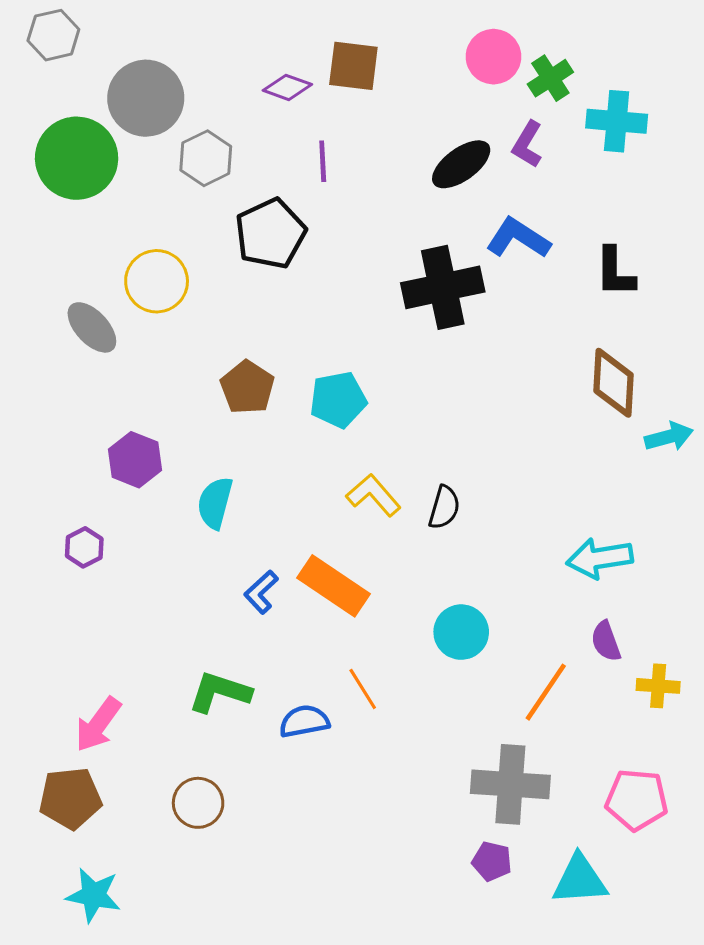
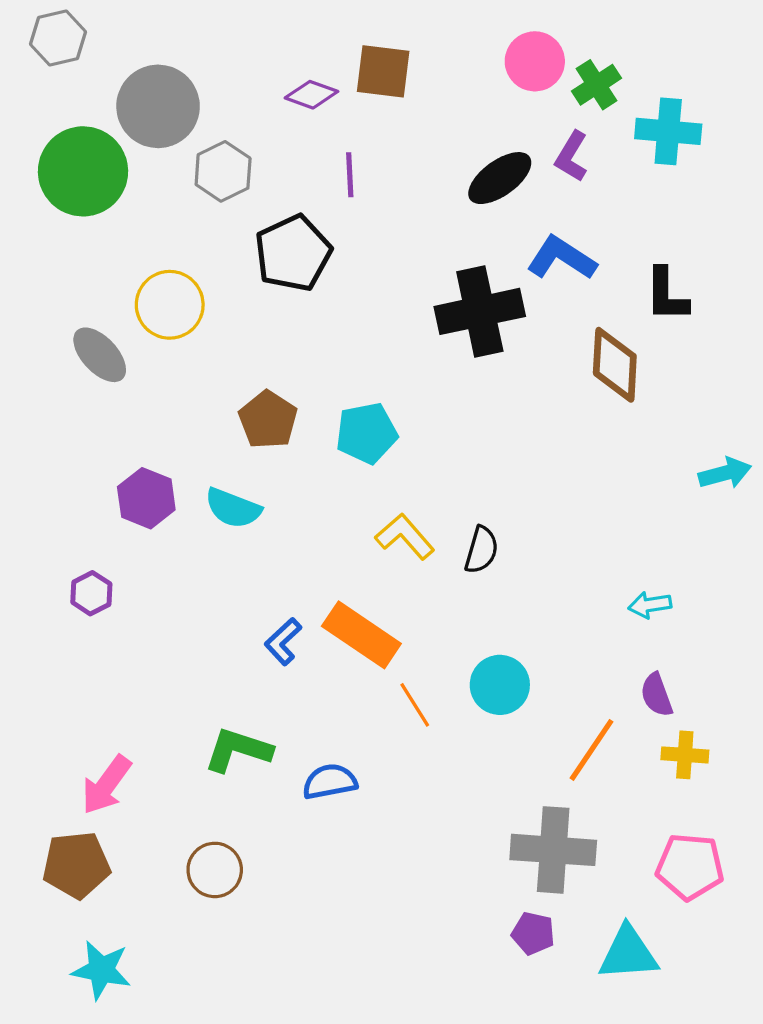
brown diamond: (614, 383) -> (615, 365), moved
cyan semicircle: (215, 503) -> (233, 508), moved, turned -84
cyan arrow: (600, 558) -> (650, 605), size x0.6
yellow cross: (658, 686) -> (685, 755), moved
orange line: (363, 689) -> (415, 705), moved

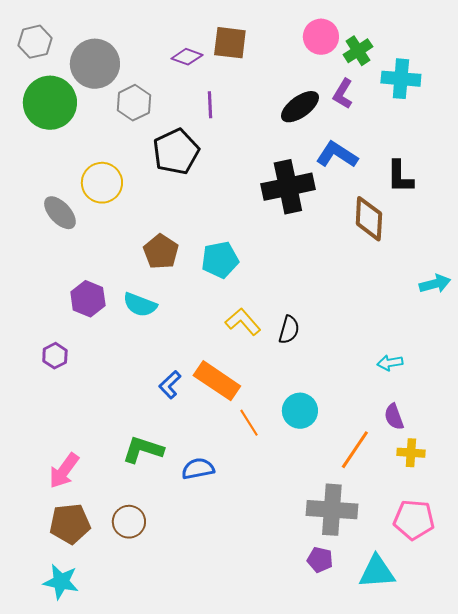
gray hexagon: (58, 38) -> (35, 42), moved
brown pentagon: (76, 865) -> (70, 524), moved

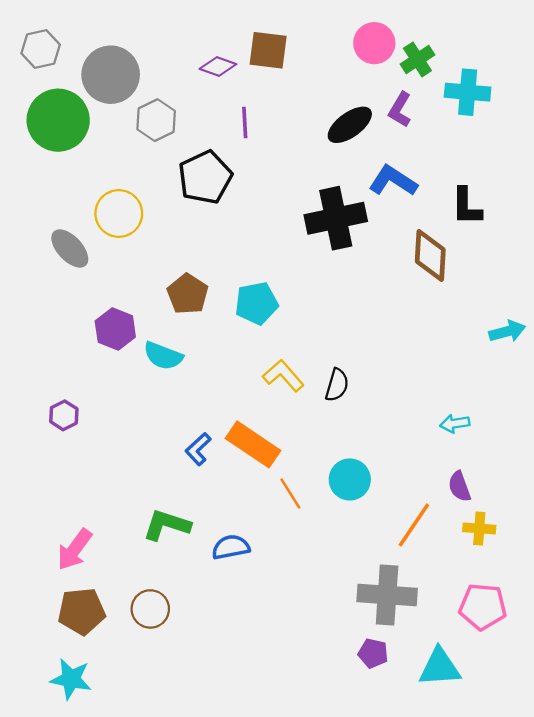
purple hexagon: (88, 299) -> (115, 329), moved

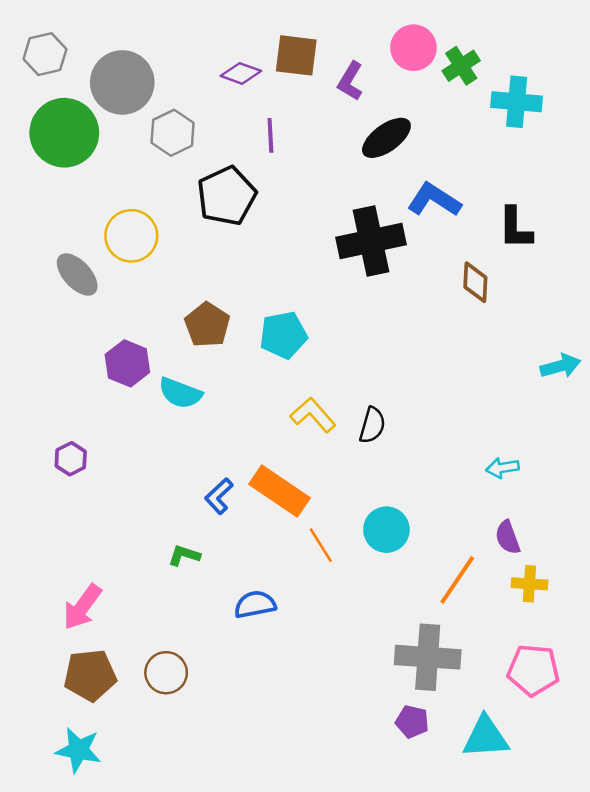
purple L-shape: (400, 110) -> (350, 81), moved
brown diamond: (430, 255) -> (475, 282), size x0.7
green L-shape: (167, 525) -> (184, 555), moved, size x0.6

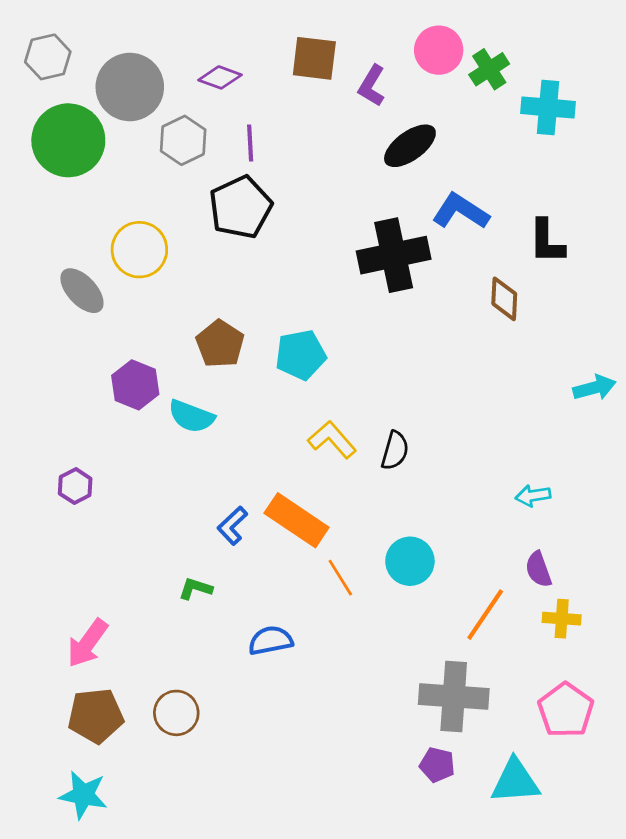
purple diamond: (241, 73) -> (220, 77), moved
purple line: (270, 135) -> (250, 143), moved
pink pentagon: (533, 670) -> (566, 710), turned 30

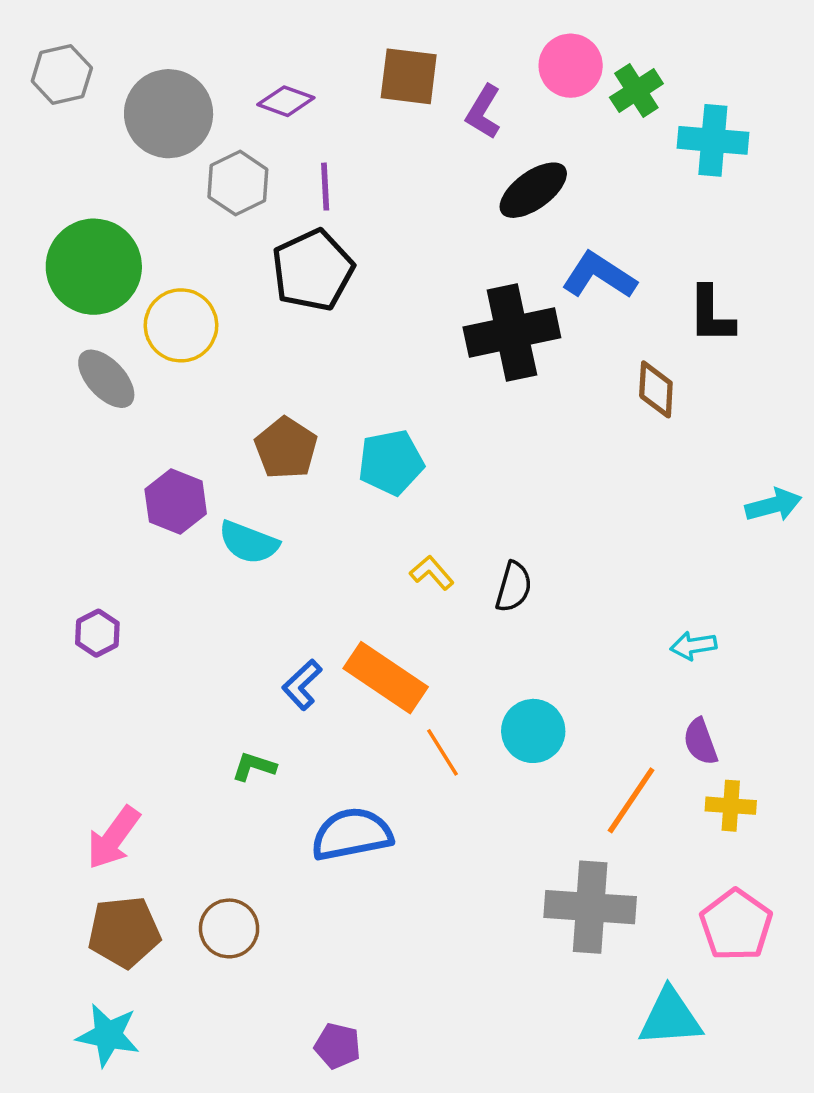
green circle: (68, 140) -> (94, 267), moved
yellow L-shape: (332, 440) -> (432, 573), size x0.7
blue semicircle: (271, 640) -> (352, 834), size x1.4
purple pentagon: (437, 765) -> (338, 1046), moved

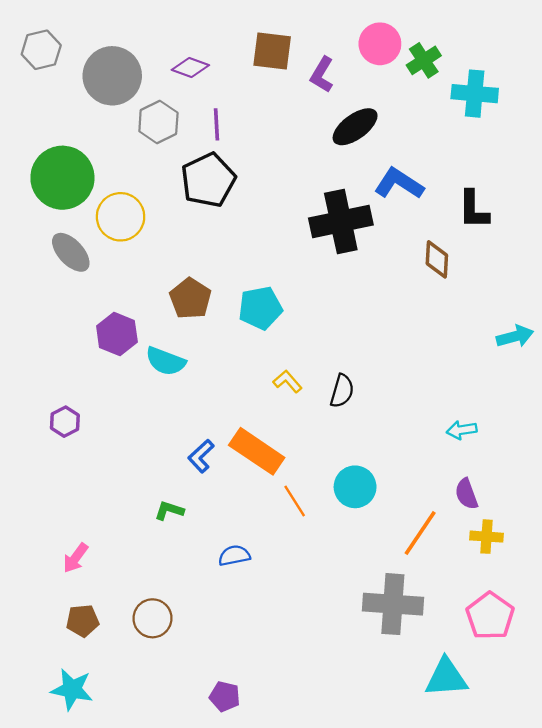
blue semicircle: (352, 834) -> (234, 556), size x0.6
pink arrow: (113, 838) -> (76, 558), size x0.7
brown pentagon: (124, 932) -> (83, 621), size x0.7

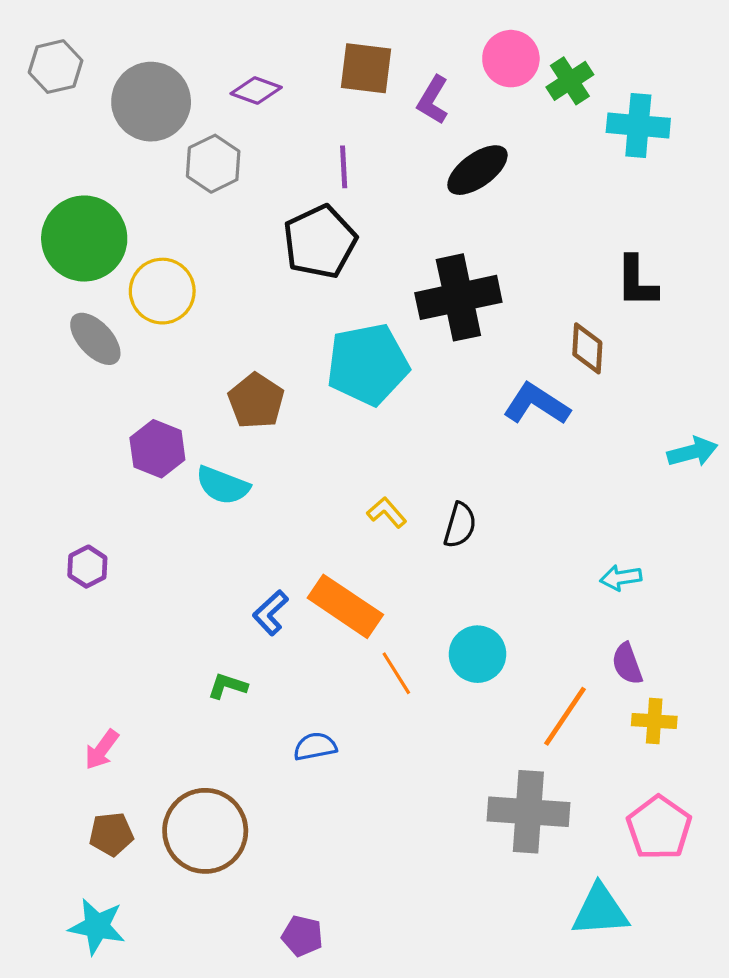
purple line: (216, 124) -> (344, 167), moved
black pentagon: (208, 180) -> (320, 242), moved
blue L-shape: (399, 184) -> (536, 404), moved
cyan pentagon: (260, 308) -> (368, 364), moved, size x1.4
brown circle: (153, 618) -> (205, 831), size x1.6

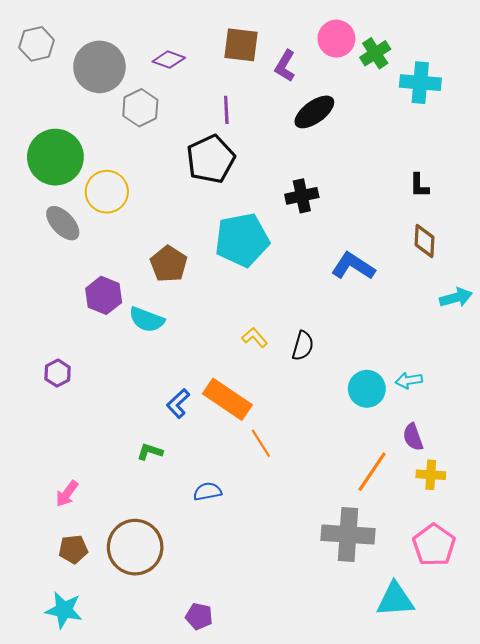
black L-shape: (637, 282) -> (419, 185), size x0.7
black cross: (458, 297) -> (302, 196), size x0.6
brown diamond: (587, 348) -> (424, 241), moved
cyan circle: (477, 654) -> (367, 389), moved

